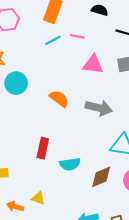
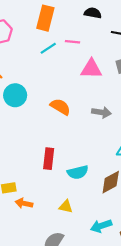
gray arrow: (99, 108) -> (101, 112), size x0.7
yellow triangle: (38, 198) -> (66, 207), moved
orange arrow: (15, 206) -> (24, 203), moved

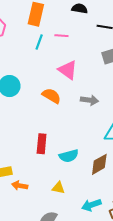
cyan line: (48, 48) -> (39, 42), turned -35
pink triangle: (91, 69) -> (68, 70), moved, turned 35

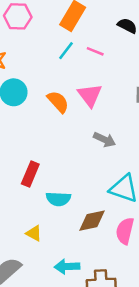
orange semicircle: (51, 96) -> (58, 102), moved

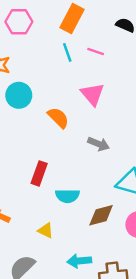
cyan line: (66, 51) -> (67, 52), turned -54
orange semicircle: (58, 102) -> (58, 118), moved
gray arrow: (105, 140) -> (98, 144), moved

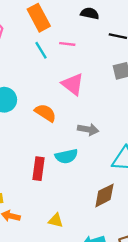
orange rectangle: (72, 19) -> (39, 18), turned -44
cyan semicircle: (67, 196) -> (66, 156), moved

